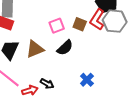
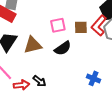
brown square: (80, 24) -> (81, 27), turned -32
blue cross: (87, 80) -> (93, 78), moved, turned -32

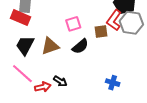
brown square: (81, 27) -> (101, 31), moved
blue cross: (93, 78) -> (113, 83), moved

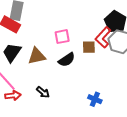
red arrow: (43, 87) -> (13, 96), moved

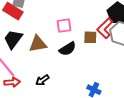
black arrow: (43, 92) -> (42, 80), turned 104

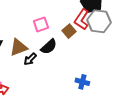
brown square: (90, 37) -> (69, 31), turned -32
black arrow: (42, 80) -> (30, 59), moved

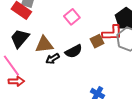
red L-shape: (82, 19) -> (112, 33), turned -140
pink square: (41, 24) -> (72, 17), moved, turned -35

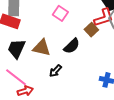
brown triangle: (44, 45) -> (42, 48), turned 36
black arrow: (53, 59) -> (55, 71), moved

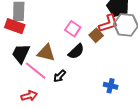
pink square: (60, 13) -> (73, 29), moved
pink line: (16, 77) -> (36, 71), moved

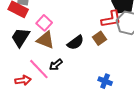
pink square: (73, 29) -> (44, 23), moved
brown square: (96, 35) -> (99, 38), moved
pink line: (36, 71) -> (39, 69), moved

